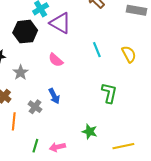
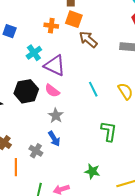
black hexagon: (25, 32) -> (26, 91), moved
pink semicircle: (56, 60) -> (52, 91), moved
gray star: (21, 72) -> (56, 116), moved

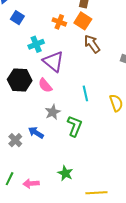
gray star: (56, 116) -> (53, 112), moved
green L-shape: (109, 131) -> (75, 126), moved
blue arrow: (54, 139) -> (36, 133), turned 140

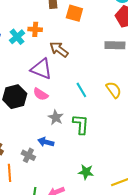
orange square: (83, 21) -> (74, 13), moved
cyan cross: (36, 44) -> (17, 37), moved
brown arrow: (92, 44) -> (59, 49), moved

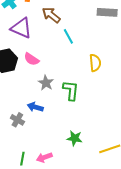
purple triangle: (41, 69) -> (21, 28), moved
cyan line: (81, 90) -> (68, 36), moved
yellow semicircle: (114, 90) -> (95, 63), moved, turned 30

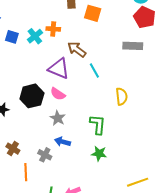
purple triangle: (21, 28) -> (59, 69), moved
gray star: (46, 83) -> (58, 118), moved
green star: (75, 138) -> (99, 153), moved

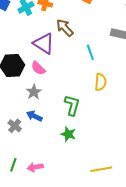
cyan line: (94, 70) -> (90, 52), moved

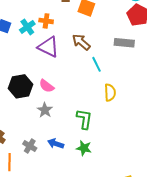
brown arrow: (65, 28) -> (81, 42), moved
purple triangle: (44, 43) -> (48, 47), moved
blue arrow: (34, 116) -> (56, 144), moved

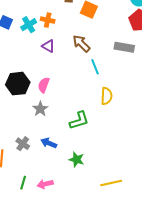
purple triangle: (48, 47) -> (48, 46), size x0.6
pink semicircle: (47, 86) -> (44, 85), turned 70
green L-shape: (84, 119) -> (79, 121), turned 60
green star: (84, 148) -> (77, 159), moved

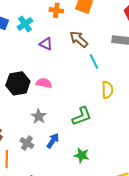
orange cross: (48, 20) -> (56, 10), moved
pink semicircle: (44, 85) -> (44, 83), turned 84
gray star: (40, 109) -> (39, 116), moved
blue arrow: (49, 143) -> (53, 141), turned 105

